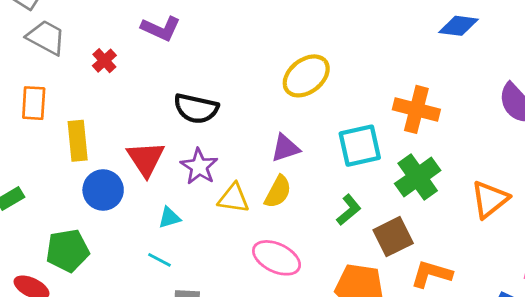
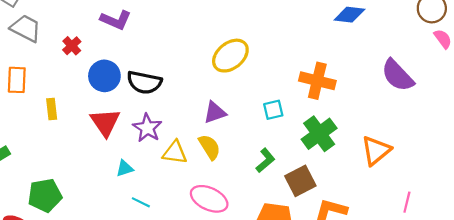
yellow rectangle: (78, 141) -> (52, 109), size x0.7
cyan square: (360, 146) -> (273, 110), size x0.6
blue circle: (103, 190) -> (104, 76), moved
yellow semicircle: (278, 192) -> (210, 147), turned -60
cyan line: (159, 260) -> (141, 202), moved

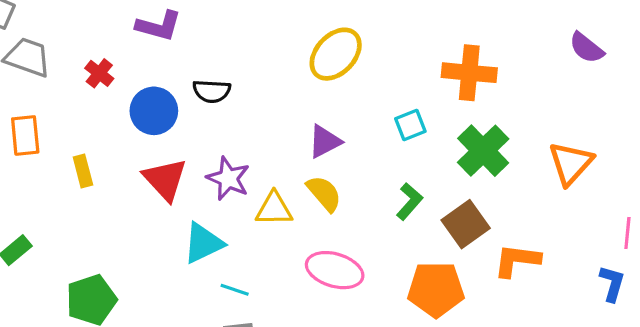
purple semicircle: (397, 75) -> (586, 48), size x0.7
black semicircle: (144, 82) -> (212, 91), moved, size x0.7
cyan triangle: (125, 168) -> (203, 243), size x1.6

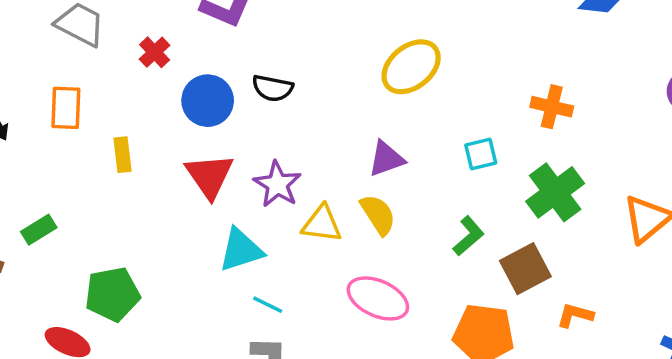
orange cross: (469, 73) -> (552, 107), size x0.7
orange L-shape: (517, 260) -> (575, 315), size x0.7

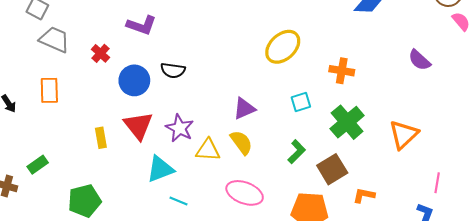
yellow ellipse: (411, 67) -> (283, 47), moved
yellow rectangle: (123, 155) -> (101, 138), moved

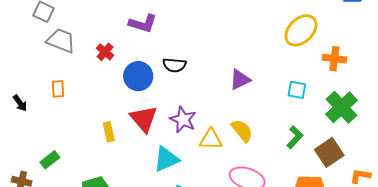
yellow ellipse: (283, 47) -> (301, 30), moved
orange rectangle: (49, 90) -> (58, 89), size x0.7
cyan square: (301, 102) -> (297, 90), turned 30
purple triangle: (244, 109) -> (240, 80), moved

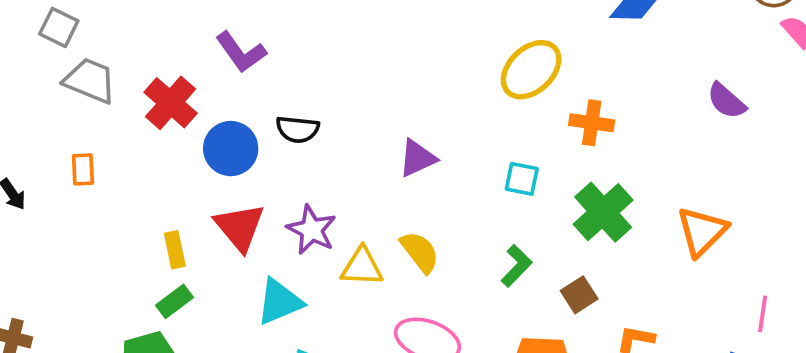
purple L-shape: (143, 24) -> (241, 52), turned 36
red cross: (105, 52) -> (171, 103), size x1.6
brown square: (329, 152) -> (579, 295), size x0.7
green rectangle: (50, 160) -> (175, 301), moved

